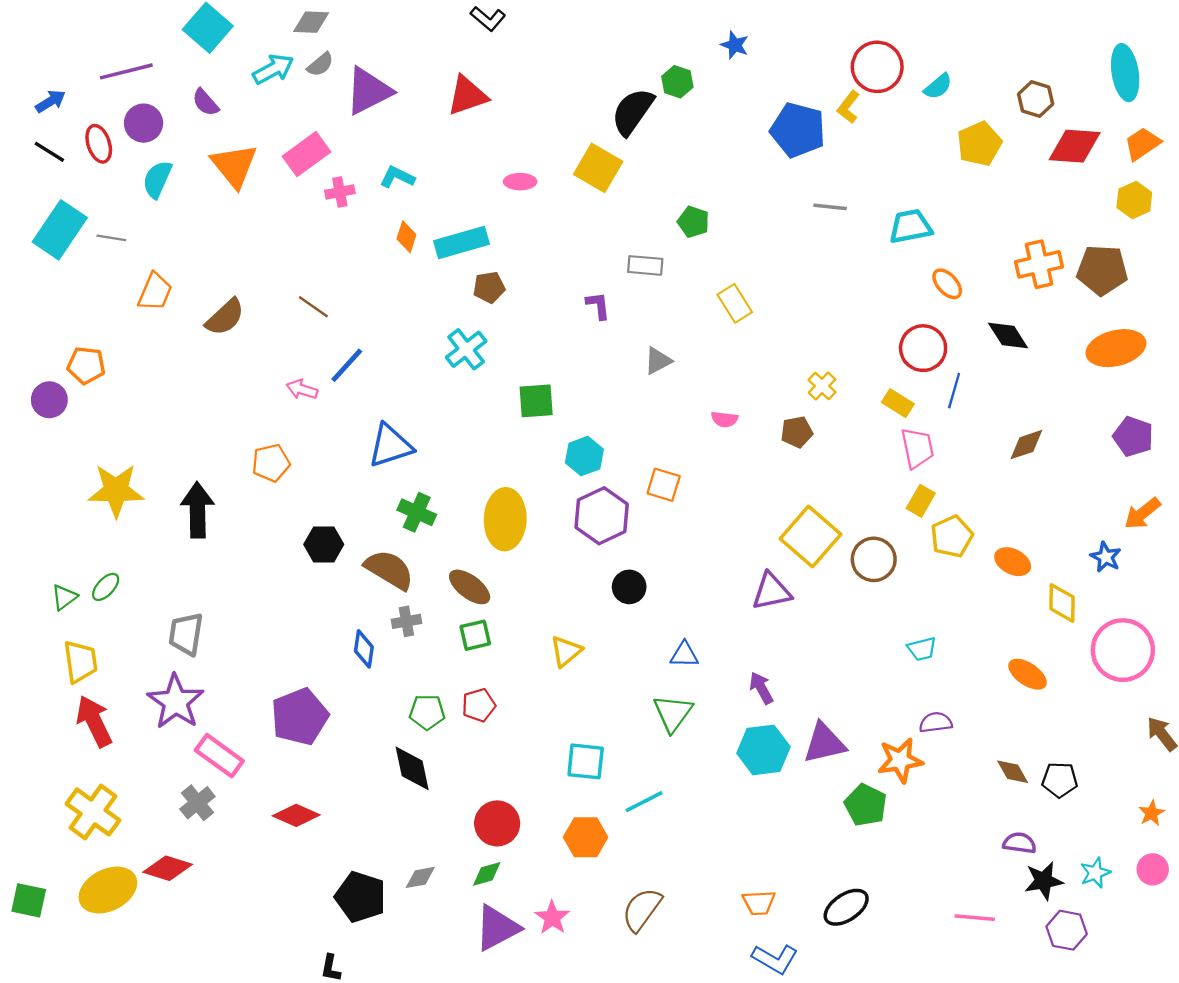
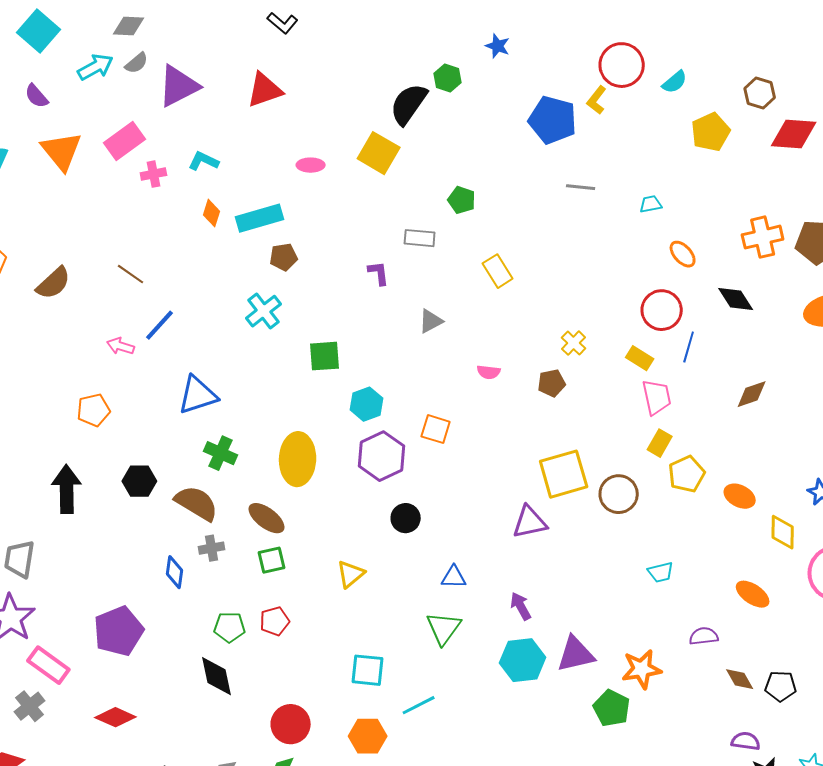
cyan trapezoid: (910, 226) -> (651, 204), size x0.6
black arrow: (197, 510) -> (66, 489), moved
yellow square: (811, 536) -> (564, 474), turned 33
purple semicircle: (936, 722) -> (704, 636), moved

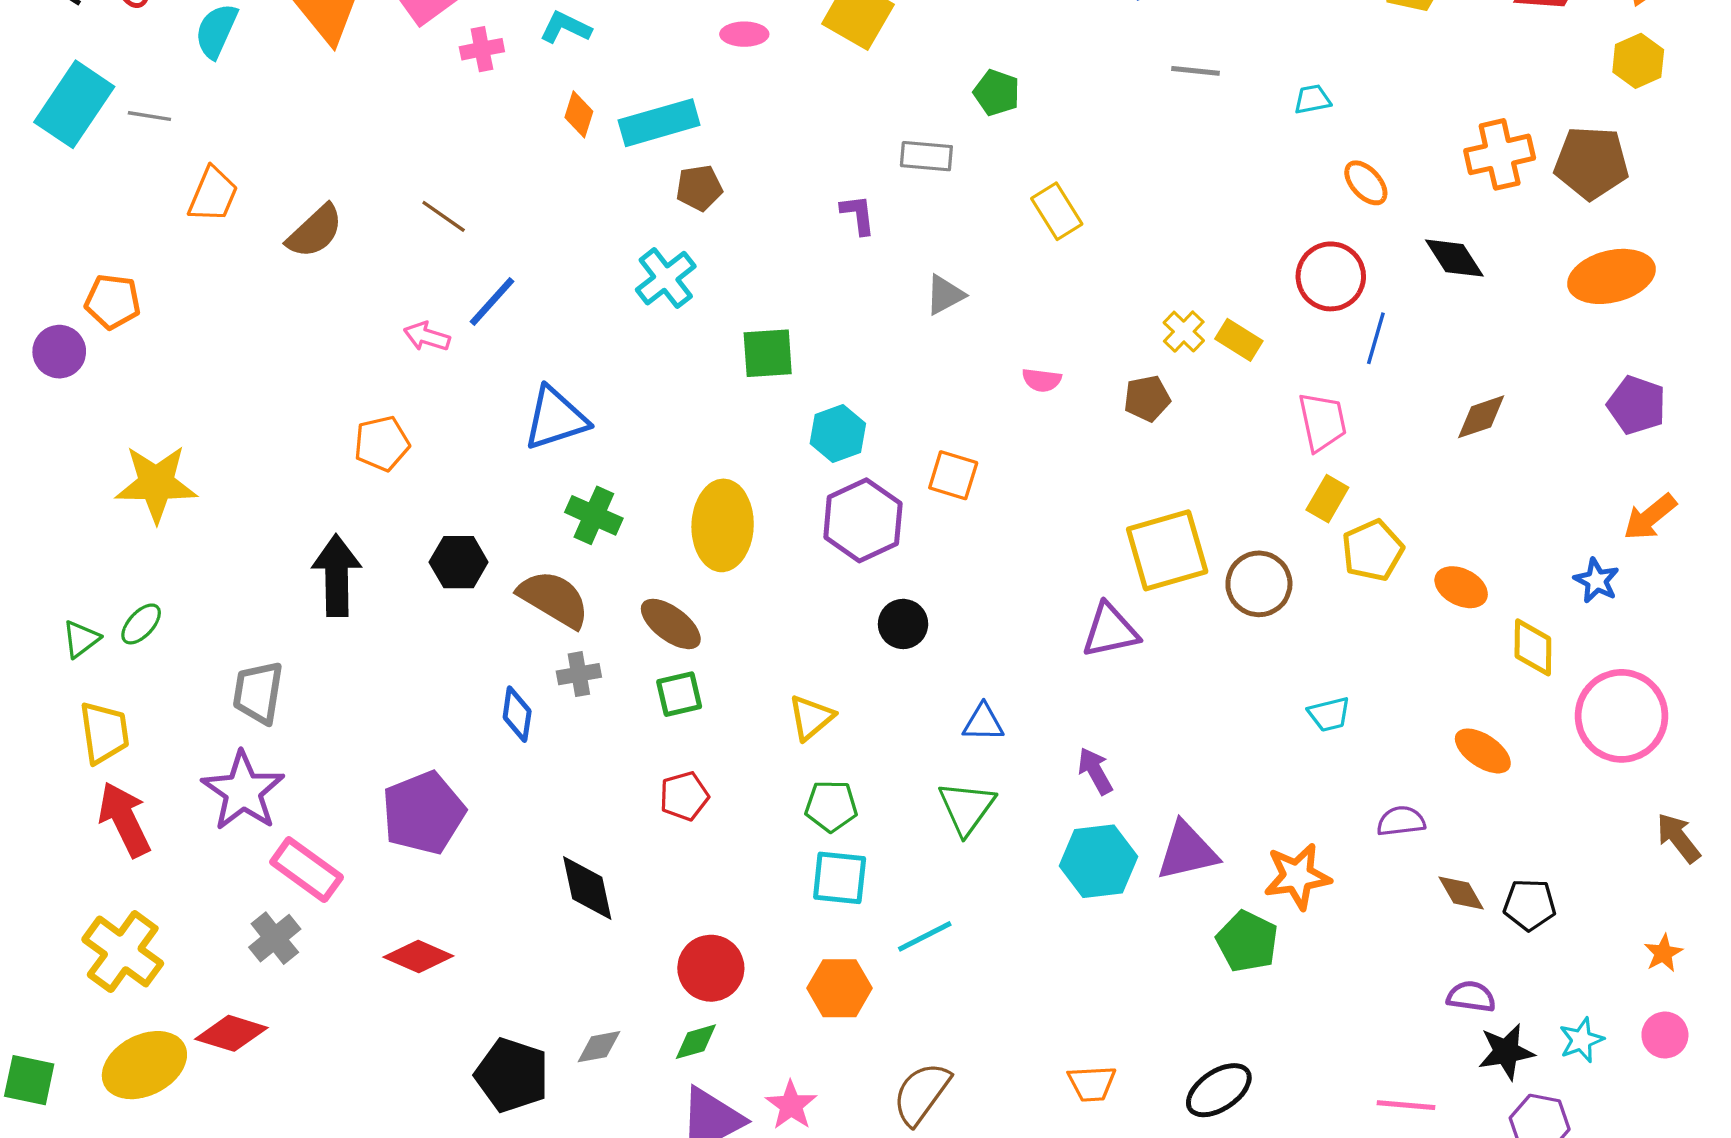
yellow rectangle: (640, 358) -> (1239, 340), moved
green pentagon: (230, 627) -> (831, 806), moved

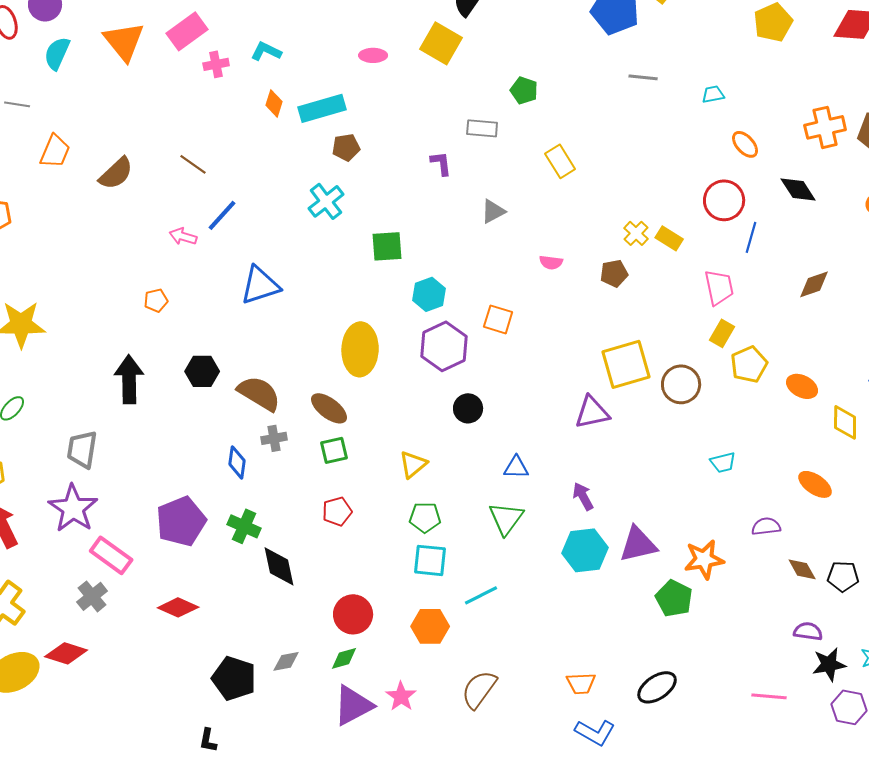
orange pentagon: (382, 444) -> (156, 300), size x0.7
green cross: (594, 515) -> (244, 526), moved

